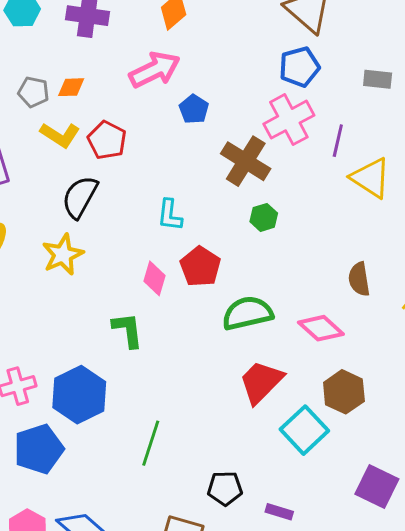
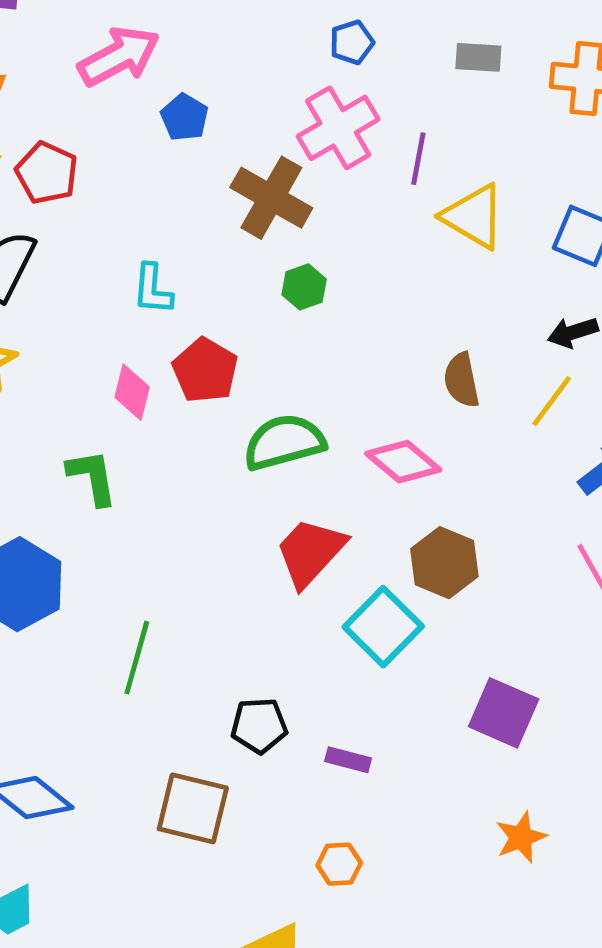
blue pentagon: (299, 67) -> (352, 42), size x0.7

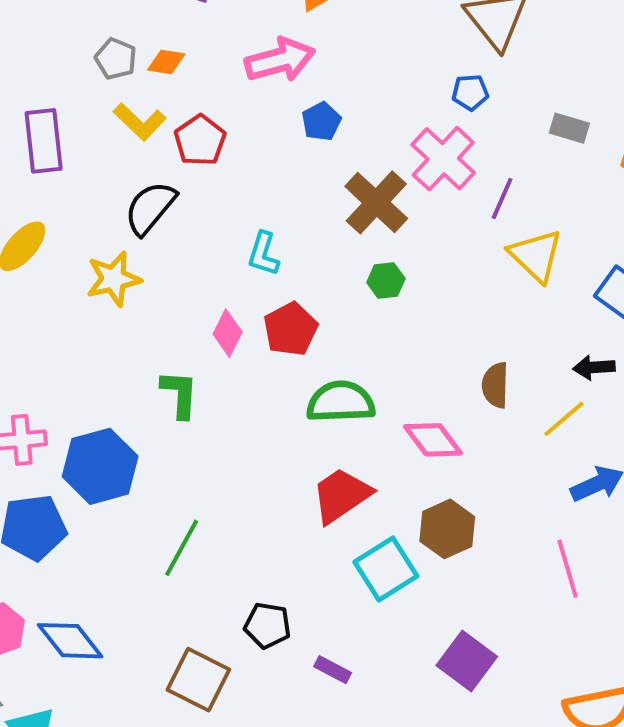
pink cross: (338, 128) -> (443, 159), turned -30

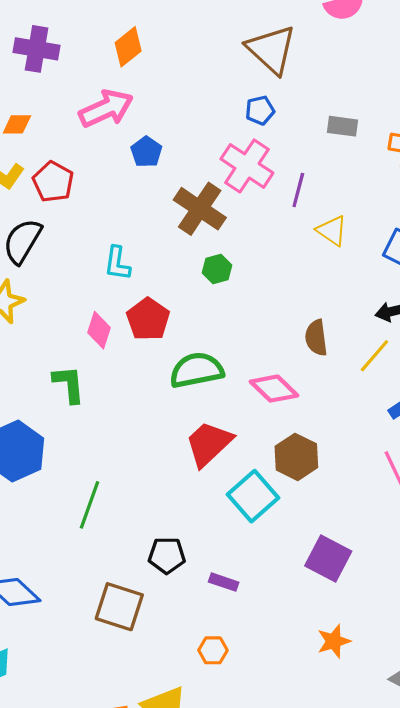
yellow triangle: (536, 255) -> (332, 231), size x0.7

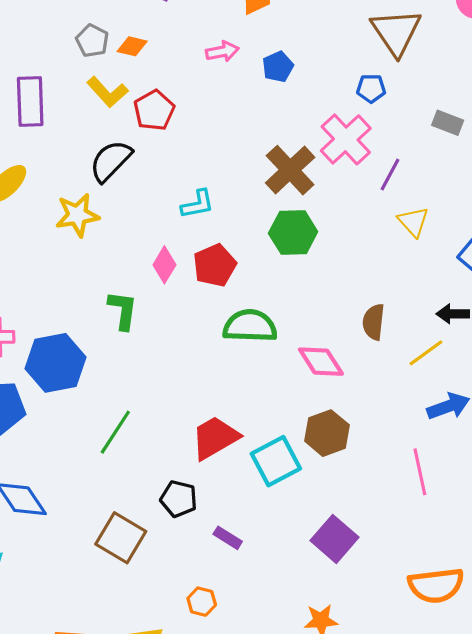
pink arrow: (106, 109) -> (222, 51), size x0.6
blue pentagon: (146, 152) -> (278, 67), moved
cyan L-shape: (117, 263) -> (198, 204), turned -123
green hexagon: (217, 269) -> (293, 233), size x1.6
red trapezoid: (209, 444) -> (215, 438), moved

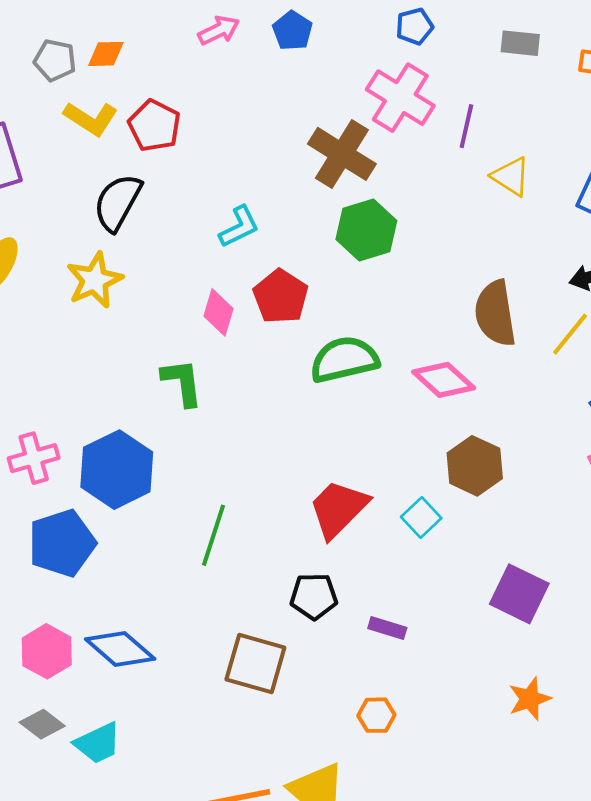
brown semicircle: (374, 322) -> (495, 313), size x1.4
cyan square: (276, 461) -> (421, 517), size x0.6

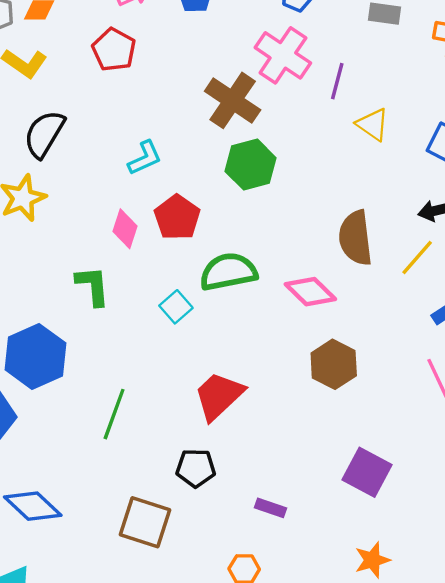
red pentagon: (154, 126) -> (114, 50), moved
cyan square: (421, 517) -> (176, 307), moved
purple rectangle: (387, 628) -> (270, 508), moved

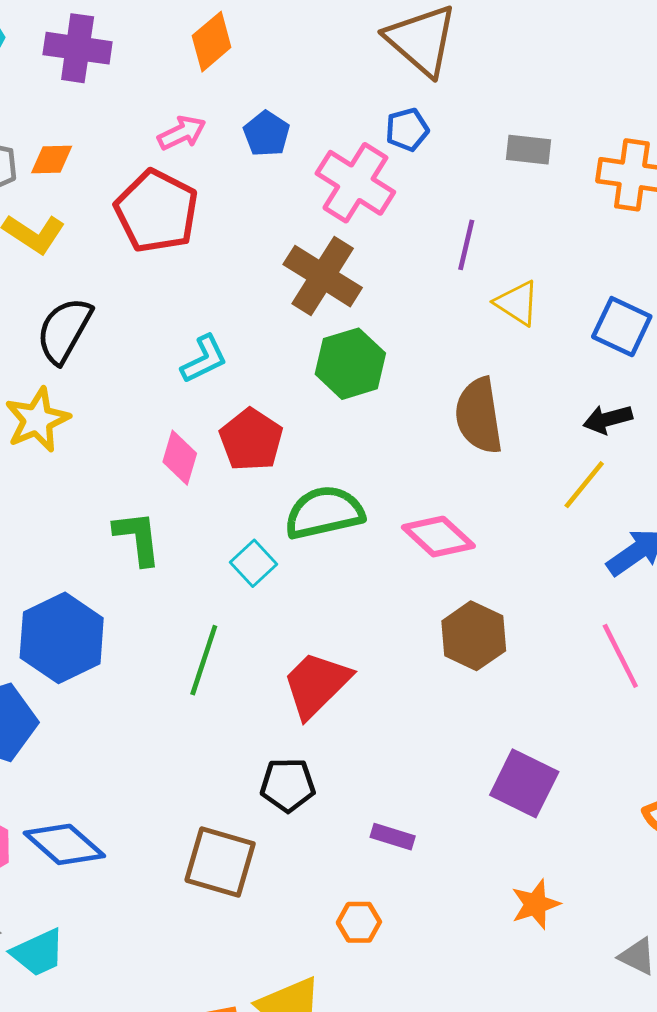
red pentagon: (114, 50) -> (157, 211), size x1.4
pink cross: (283, 55) -> (355, 183), moved
brown semicircle: (355, 238) -> (479, 416), moved
green line: (114, 414) -> (204, 660), moved

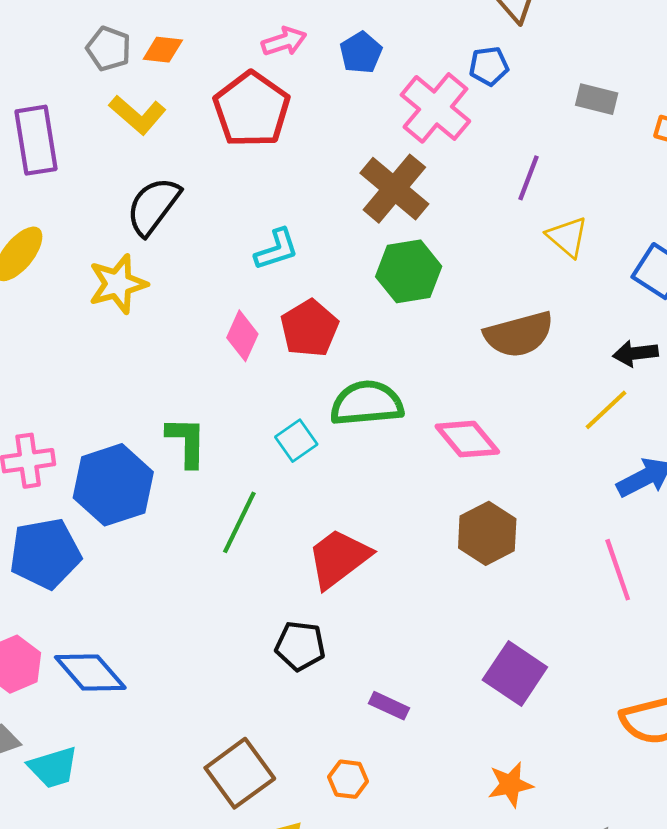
brown semicircle: (479, 416) -> (519, 334), turned -104
green L-shape: (138, 538) -> (187, 442), moved
brown square: (220, 862) -> (240, 773), moved, turned 30

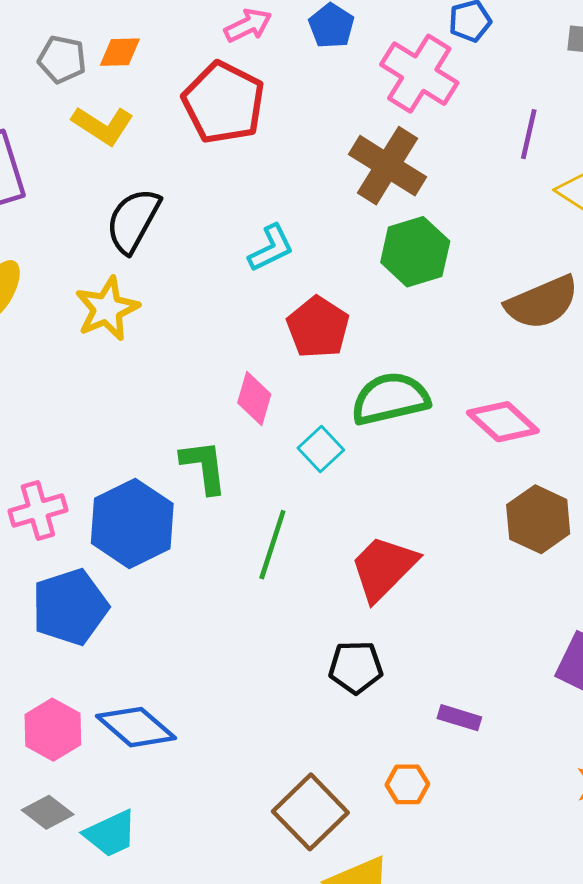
pink diamond: (242, 336) -> (254, 399), moved
orange hexagon: (348, 779) -> (407, 784), moved

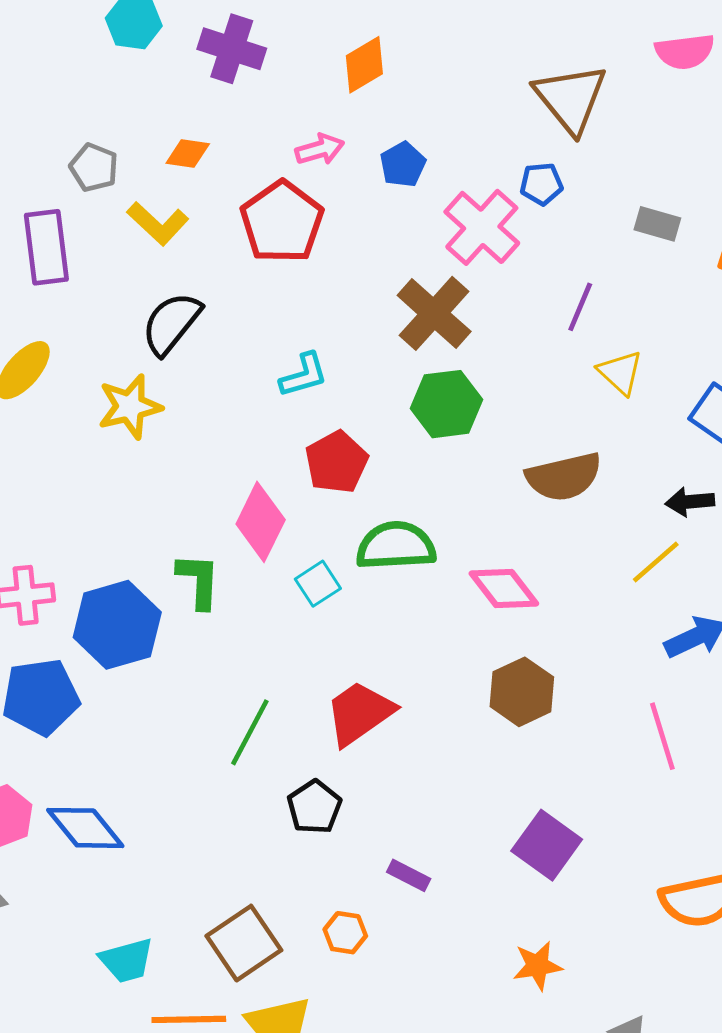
gray pentagon: (62, 59) -> (94, 167), moved
pink diamond: (254, 399) -> (261, 522), size x1.4
green line: (272, 545) -> (250, 732), moved
black pentagon: (356, 667) -> (314, 807), turned 30
cyan trapezoid: (111, 834) -> (127, 960), moved

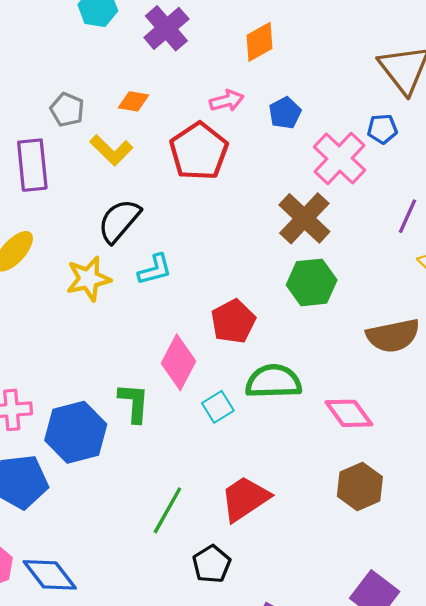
purple cross: (232, 49) -> (166, 28), turned 30
cyan L-shape: (304, 375) -> (155, 270), moved

